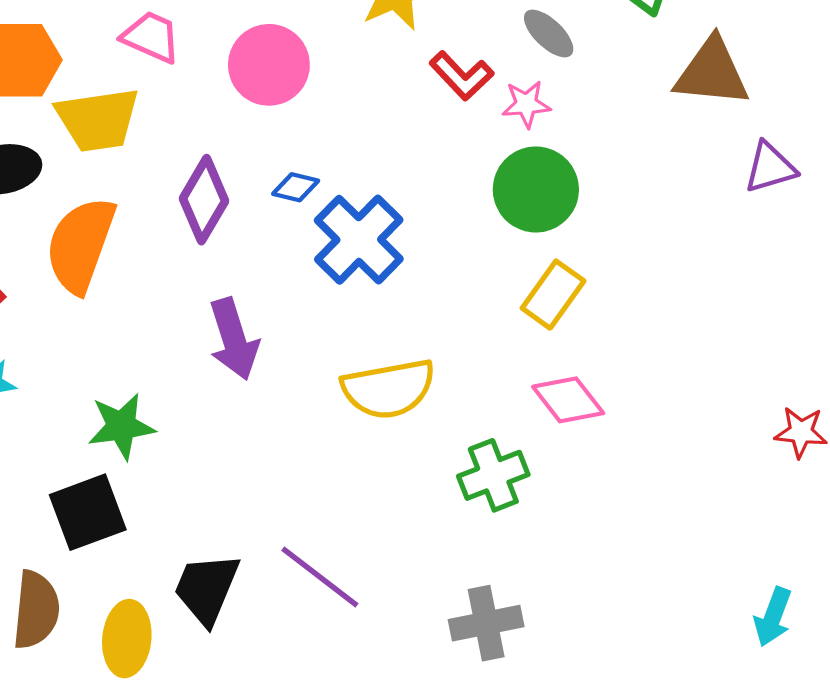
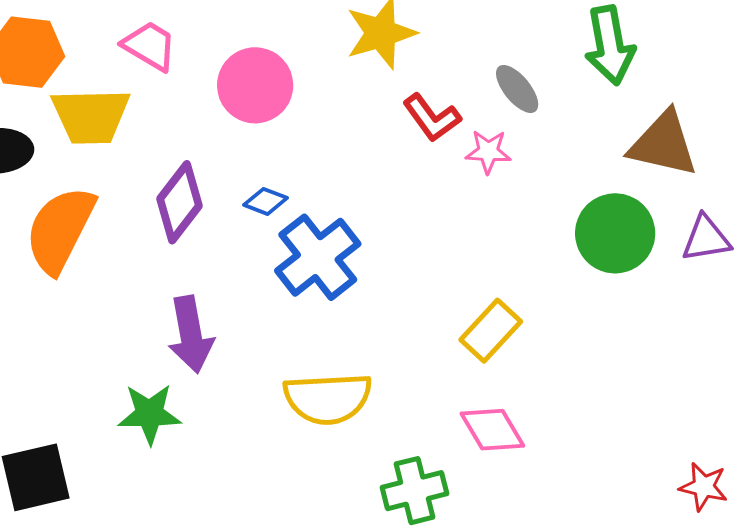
green circle: (536, 189) -> (615, 233), moved
green star: (121, 426) -> (150, 414), moved

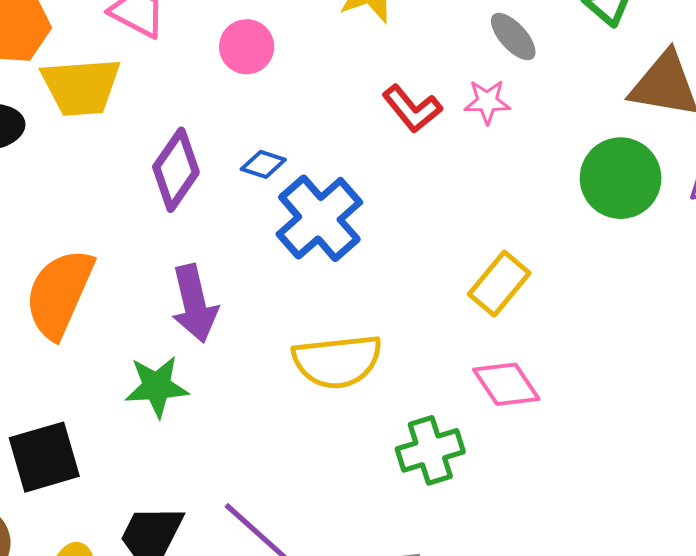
pink circle: (255, 85) -> (247, 47), size x0.7
red L-shape: (432, 118) -> (412, 109), moved
orange semicircle: (60, 230) -> (59, 293), moved

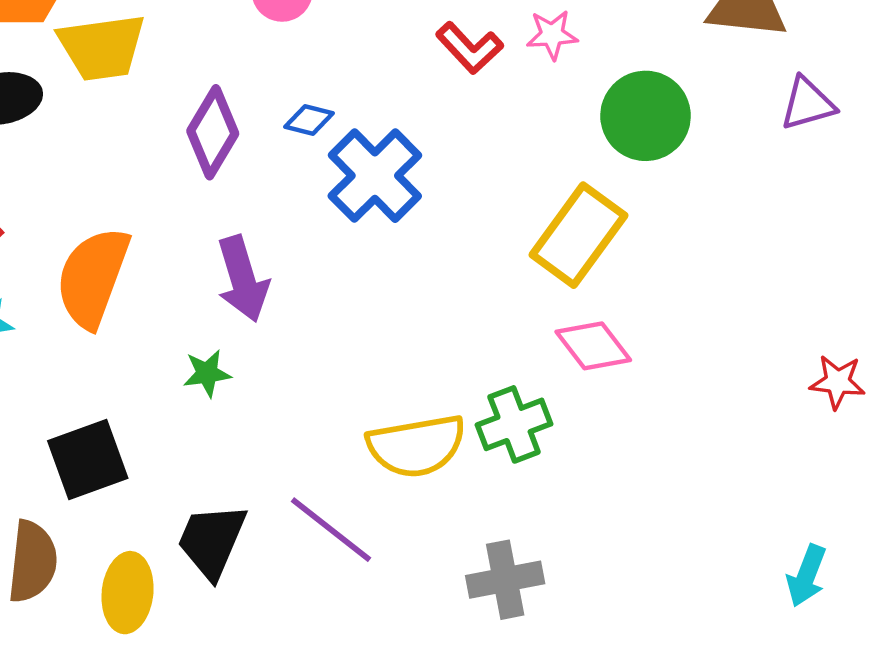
green circle: (621, 178) -> (646, 116), moved
yellow rectangle: (499, 284) -> (578, 235), size x1.4
yellow semicircle: (337, 361) -> (416, 446), moved
green star: (157, 386) -> (207, 373), size x0.7

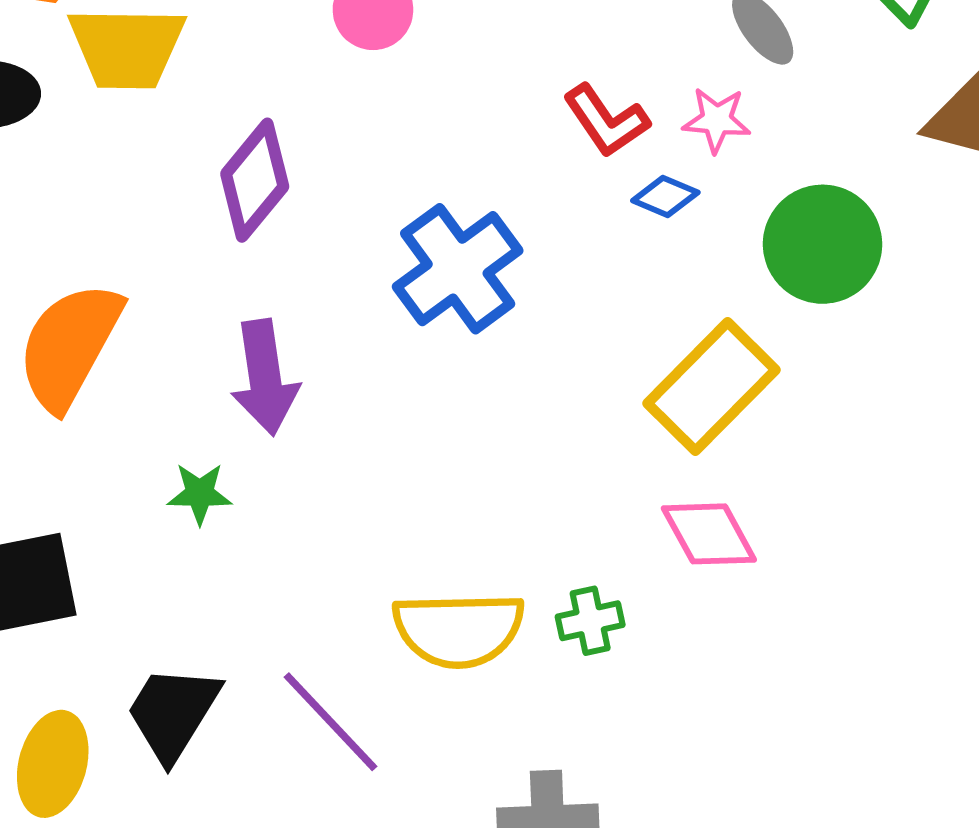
blue diamond: (309, 120) -> (665, 197), moved
green cross: (514, 424) -> (590, 621), size x0.7

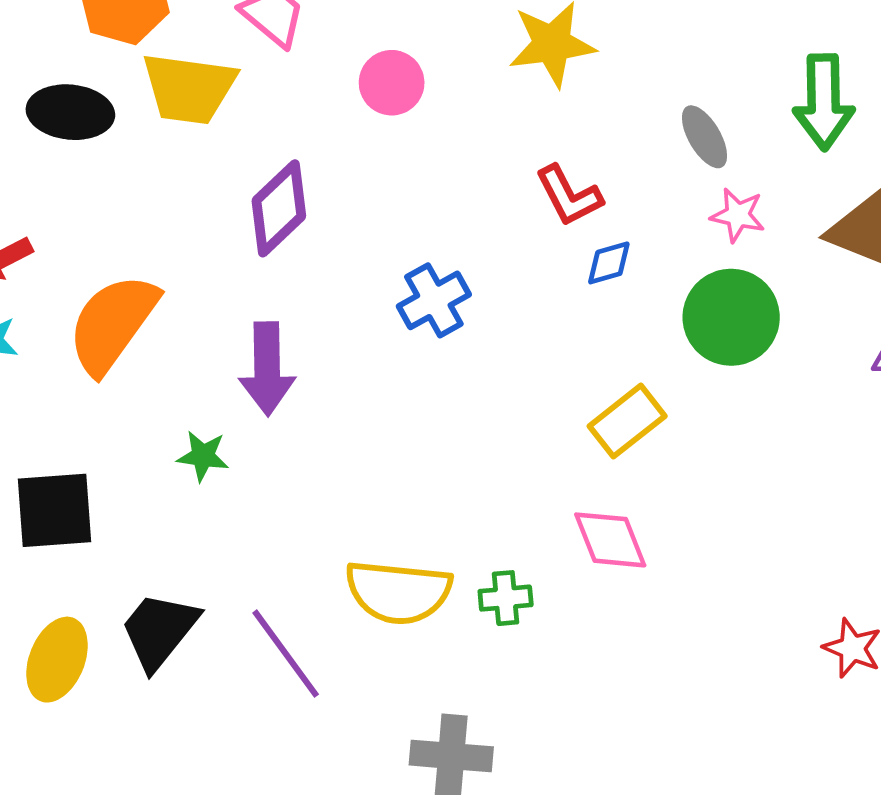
pink star: (717, 120) -> (738, 215), moved
blue diamond: (665, 197) -> (609, 263), turned -46
blue cross: (458, 269) -> (434, 300), size x0.7
yellow rectangle: (711, 387) -> (627, 421), size x0.7

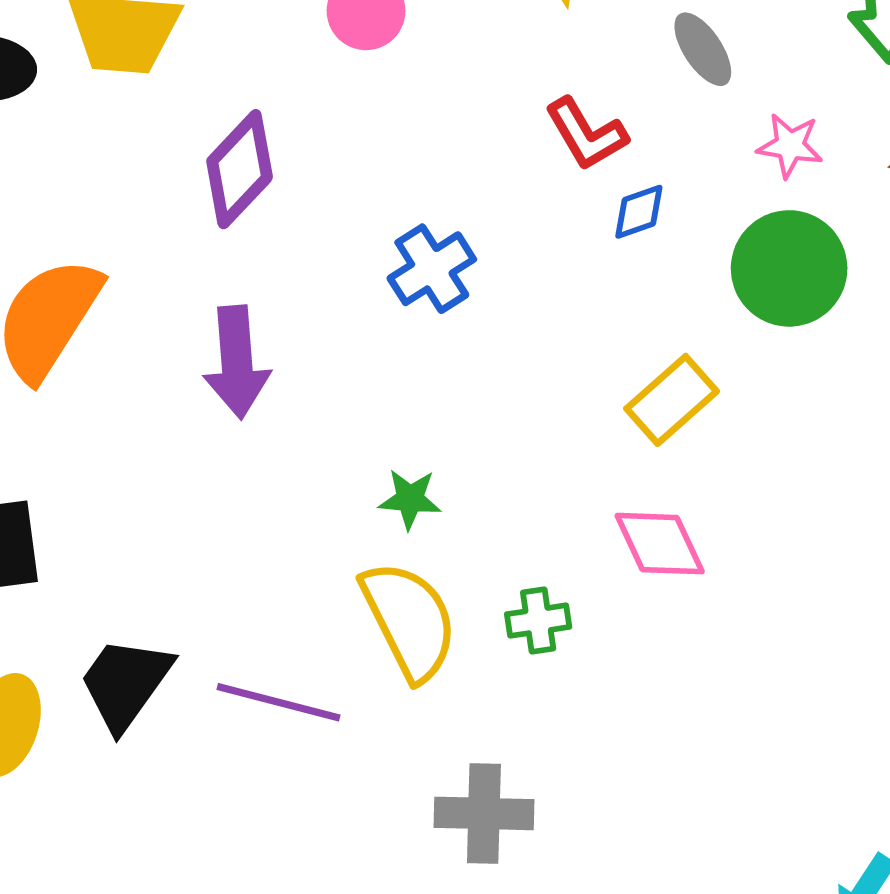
gray ellipse: (705, 137) -> (703, 49), moved
green star: (203, 456) -> (410, 499), moved
yellow semicircle: (398, 592) -> (409, 620), turned -119
purple line: (286, 654) -> (278, 702), turned -36

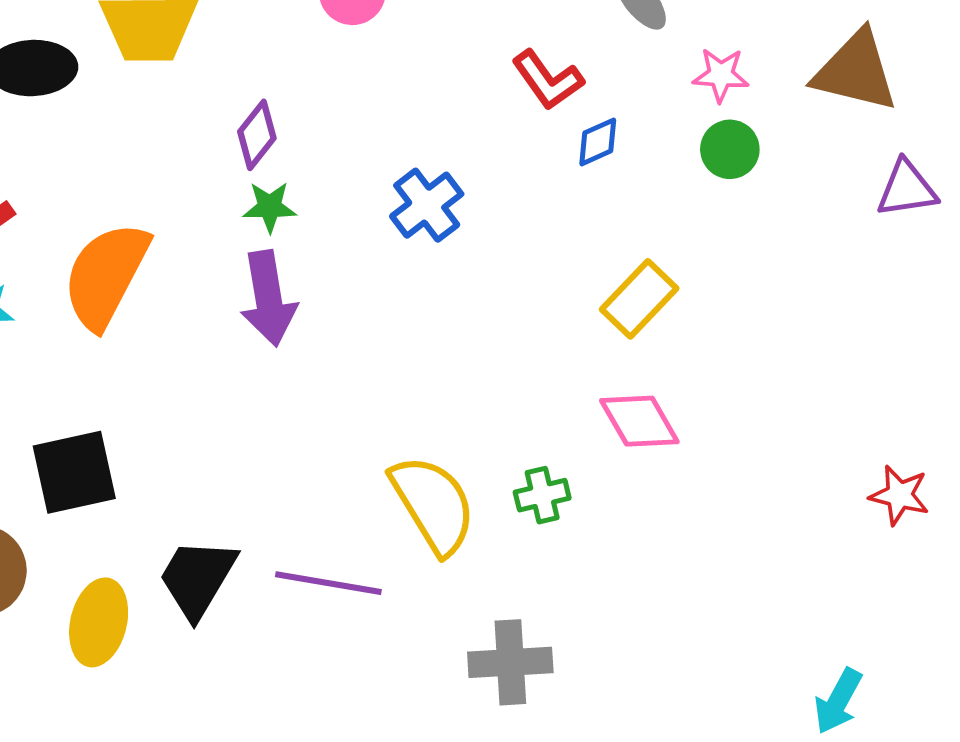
purple diamond: (240, 169) -> (257, 135), size x0.7
green circle: (789, 268) -> (730, 149), moved, size x0.6
green star: (410, 499) -> (270, 207), moved

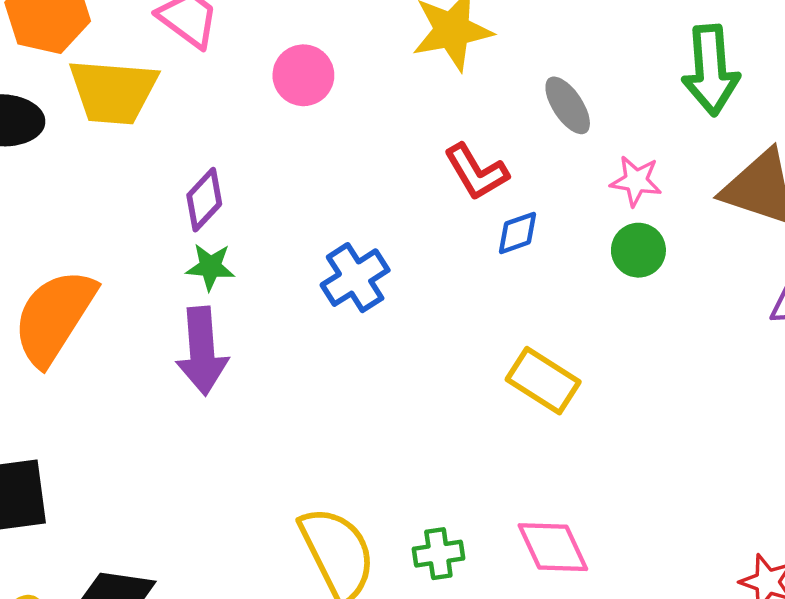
yellow rectangle: (639, 299) -> (543, 381), turned 74
pink diamond: (639, 421) -> (553, 547), moved

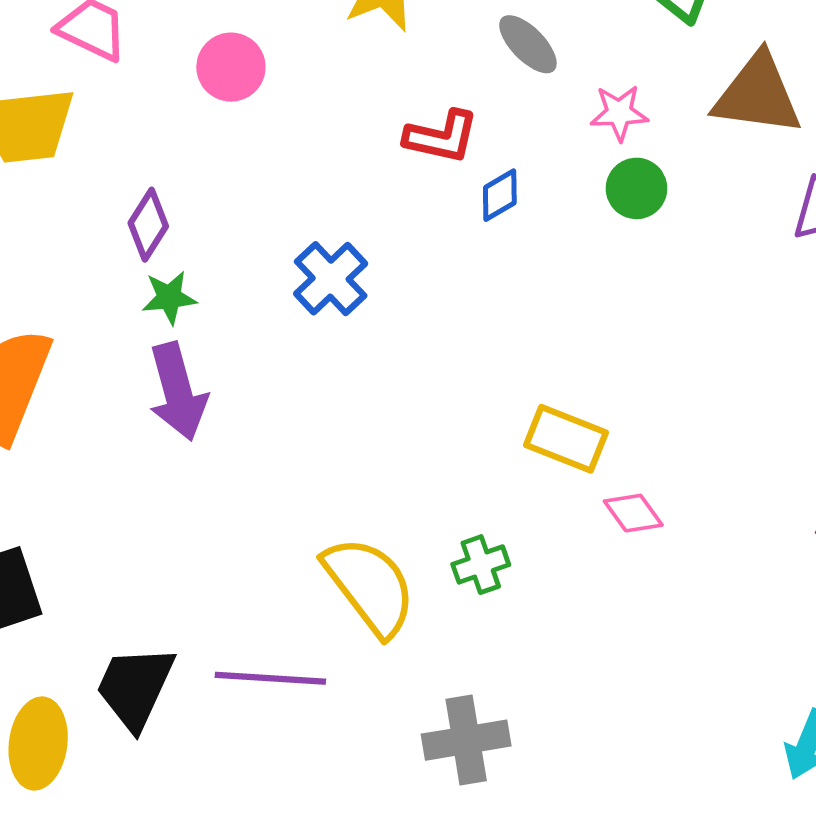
red L-shape: (476, 172) -> (441, 137), turned -36
yellow rectangle: (543, 381) -> (566, 439), moved
pink diamond: (553, 547) -> (633, 513), moved, size x0.7

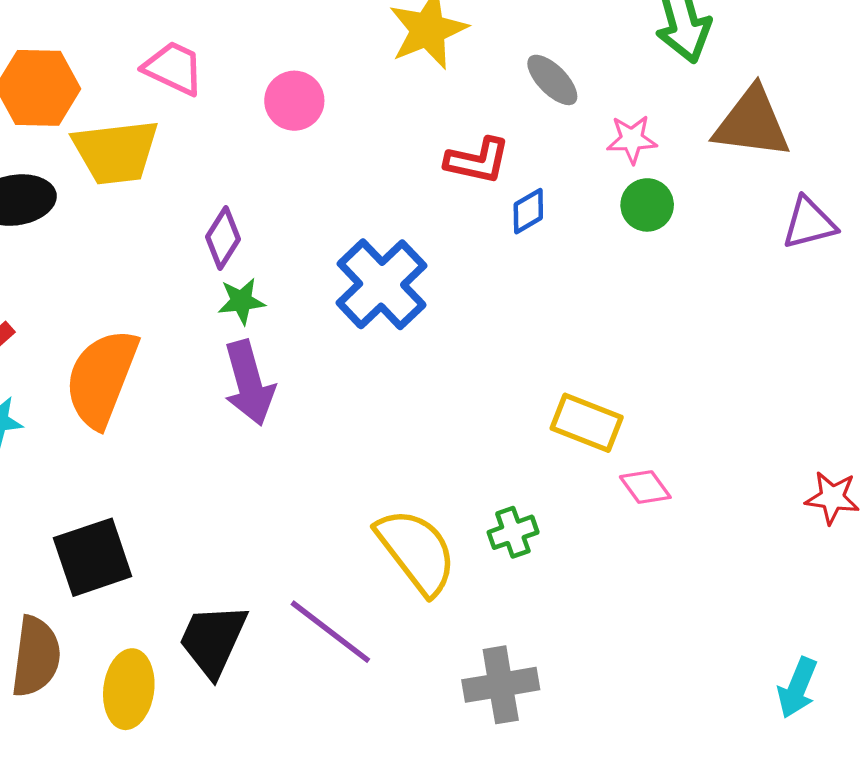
blue cross: (331, 279) -> (382, 284), size x1.4
purple line: (270, 678) -> (330, 632), turned 34

